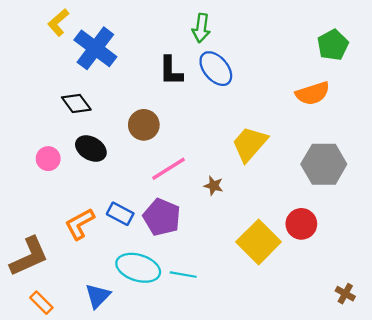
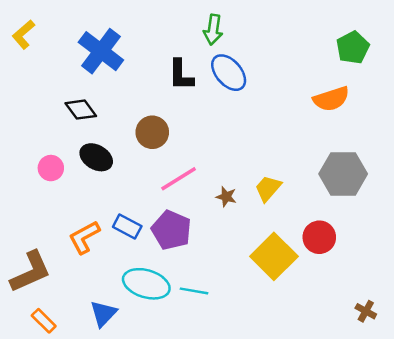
yellow L-shape: (58, 22) -> (23, 34), moved
yellow trapezoid: (250, 144) -> (268, 188), moved, size x0.7

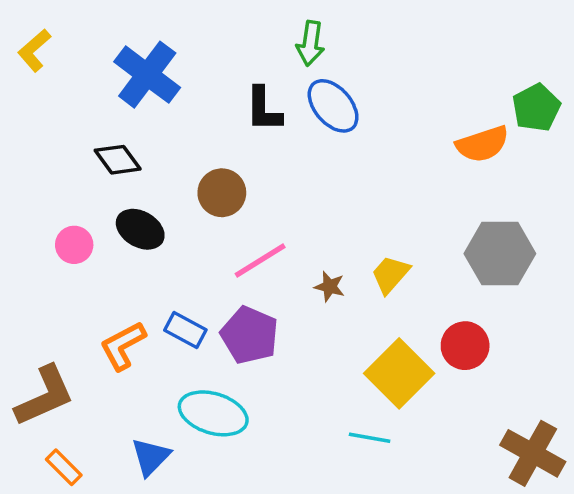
green pentagon: (353, 48) -> (536, 108), moved
cyan line: (194, 291) -> (370, 438), moved
brown cross: (366, 311) -> (533, 453), size x2.0

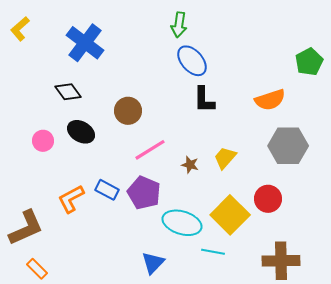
black L-shape: (264, 109) -> (204, 100), moved
orange semicircle: (482, 144) -> (270, 100), moved
cyan ellipse: (213, 413) -> (182, 223), moved
brown cross: (533, 453) -> (281, 261), moved, turned -30
blue triangle: (151, 457) -> (153, 263), moved

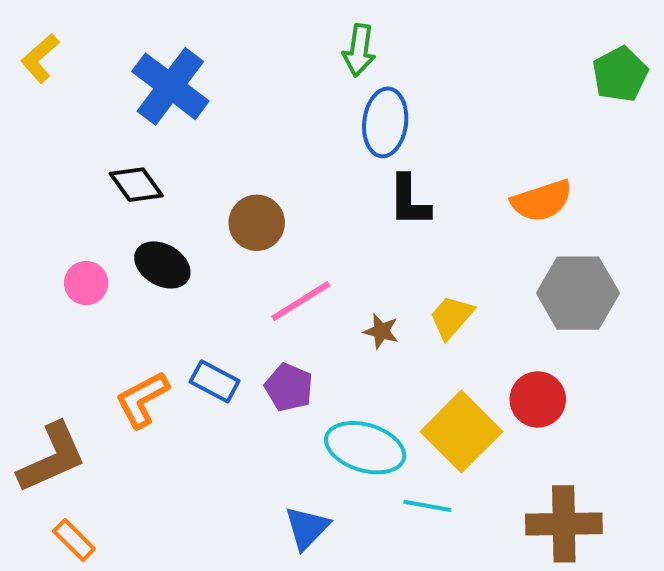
blue ellipse: (192, 61) -> (385, 122), turned 48
green pentagon: (309, 62) -> (620, 74), moved
purple pentagon: (144, 193) -> (289, 387), size x0.7

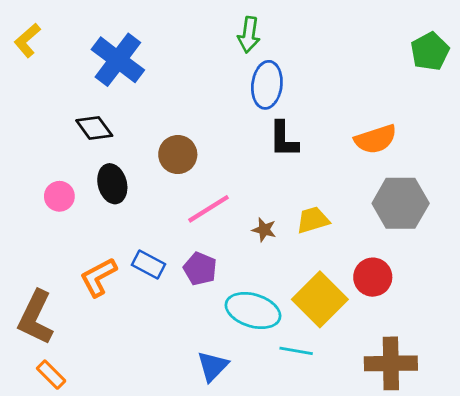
black ellipse: (162, 265) -> (112, 184), turned 45
yellow trapezoid: (451, 317) -> (313, 220), turned 32
brown L-shape: (52, 458) -> (36, 317), turned 140

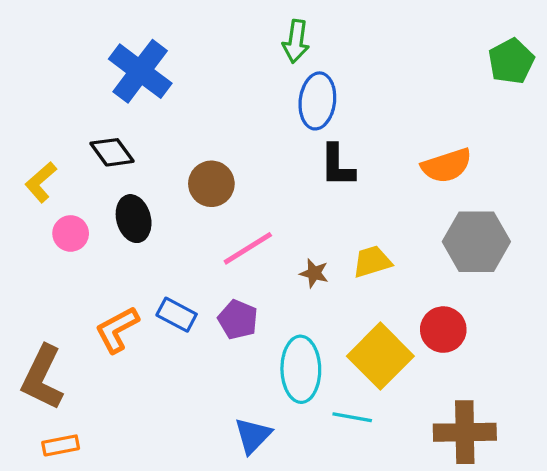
yellow L-shape: (27, 40) -> (41, 182), moved
cyan ellipse: (253, 310) -> (301, 369), turned 72
orange rectangle: (51, 375) -> (61, 445), turned -56

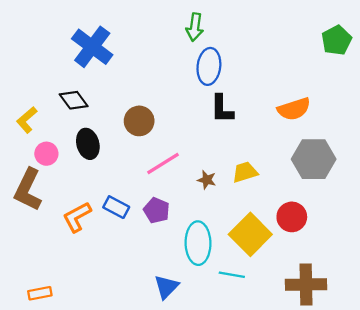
brown L-shape: (42, 378) -> (28, 190), moved

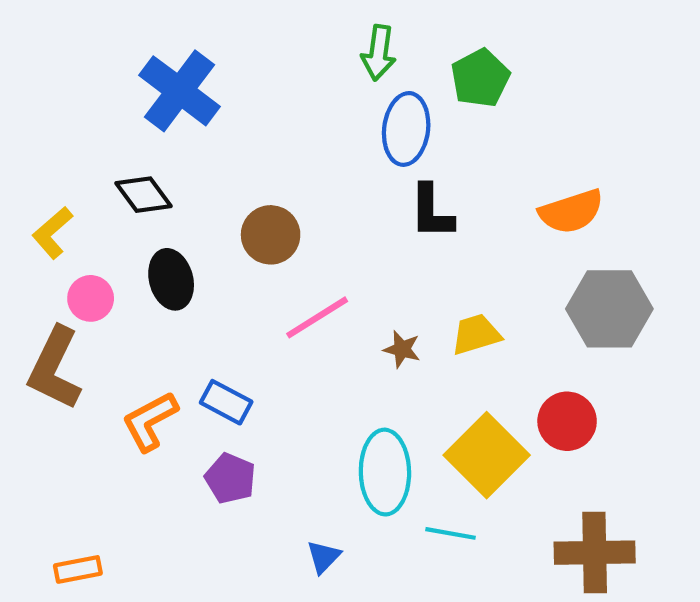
green pentagon: (337, 40) -> (480, 78), moved
purple pentagon: (157, 210) -> (230, 478), moved
blue triangle: (166, 287) -> (324, 557), size x0.7

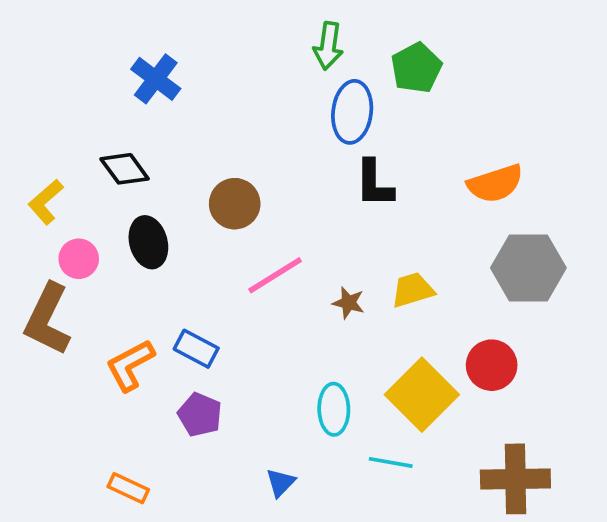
blue cross: (180, 91) -> (156, 79), size x0.7
cyan ellipse: (385, 472) -> (334, 409), size x0.7
orange rectangle: (78, 569) -> (128, 488), moved, turned 36

